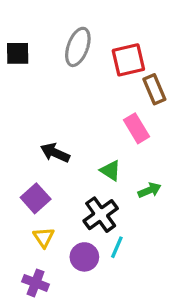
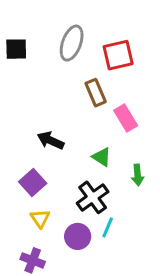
brown rectangle: (154, 89) -> (96, 93), moved
green arrow: (149, 190) -> (138, 175), turned 108

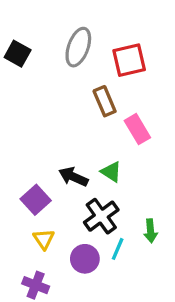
black square: (16, 49) -> (18, 54), turned 30
black arrow: (51, 141) -> (73, 177), moved
green arrow: (138, 175) -> (151, 231), moved

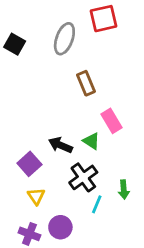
red square: (129, 60) -> (103, 19), moved
pink rectangle: (137, 129) -> (112, 121), moved
purple circle: (85, 259) -> (60, 227), moved

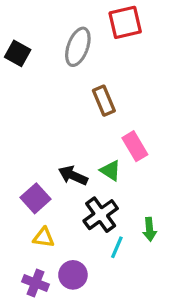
yellow triangle: (36, 196) -> (44, 237), turned -48

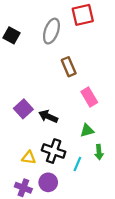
green triangle: (110, 171) -> (87, 130), moved, turned -48
purple square: (36, 198) -> (23, 109), moved
black cross: (101, 215) -> (54, 151), moved, turned -35

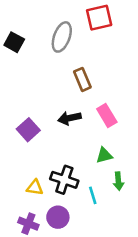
black arrow: (48, 116) -> (70, 118), moved, turned -36
cyan line: (77, 164) -> (93, 195), turned -40

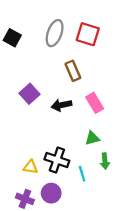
red square: (99, 18) -> (88, 34), moved, turned 30
purple square: (28, 130) -> (29, 94), moved

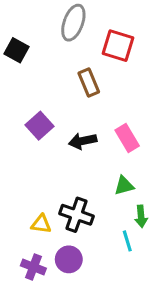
gray ellipse: (55, 33) -> (73, 23), moved
brown rectangle: (73, 71) -> (89, 83), moved
cyan line: (82, 174) -> (127, 241), moved

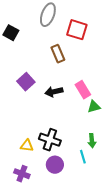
green triangle: (124, 186) -> (94, 107), moved
purple circle: (69, 259) -> (55, 165), moved

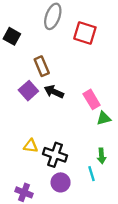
brown rectangle: (58, 54) -> (42, 66), moved
black arrow: (54, 92) -> (54, 92), moved, turned 36
yellow triangle: (27, 146) -> (31, 146), moved

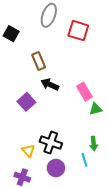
purple square: (28, 91) -> (26, 102), moved
yellow triangle: (31, 146) -> (28, 151), moved, turned 40

